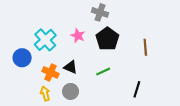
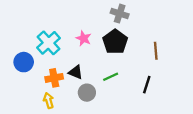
gray cross: (100, 12) -> (120, 14), moved
orange cross: (51, 72) -> (54, 78), turned -35
black line: (137, 89) -> (147, 85), moved
gray circle: (71, 91) -> (87, 93), moved

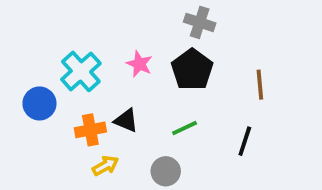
gray circle: (87, 93) -> (166, 171), moved
yellow arrow: (48, 100) -> (105, 166), moved, turned 77

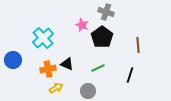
pink star: (139, 64) -> (82, 25), moved
blue circle: (39, 103) -> (13, 60), moved

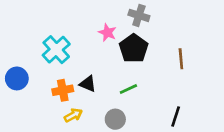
black line: (130, 75) -> (176, 117), moved

